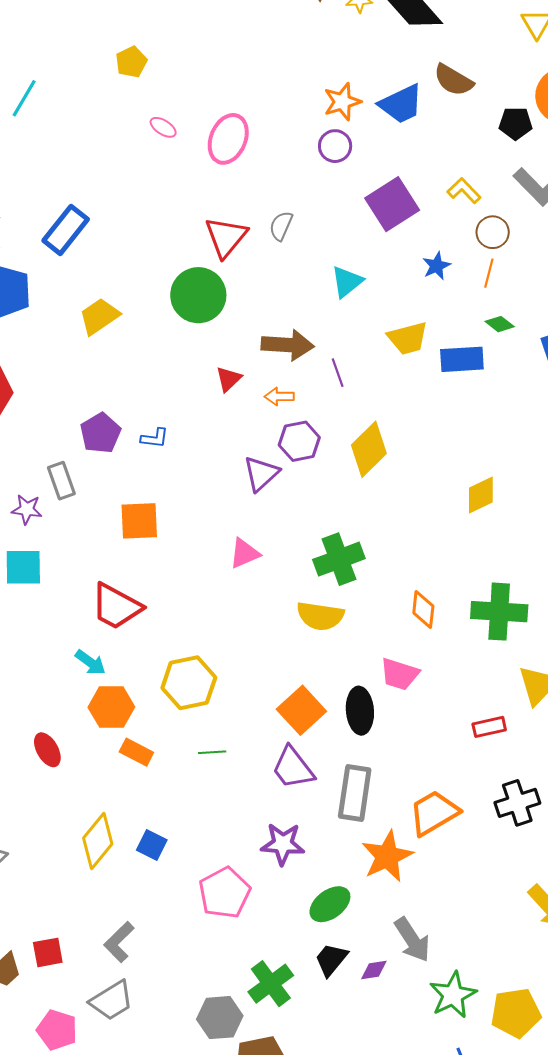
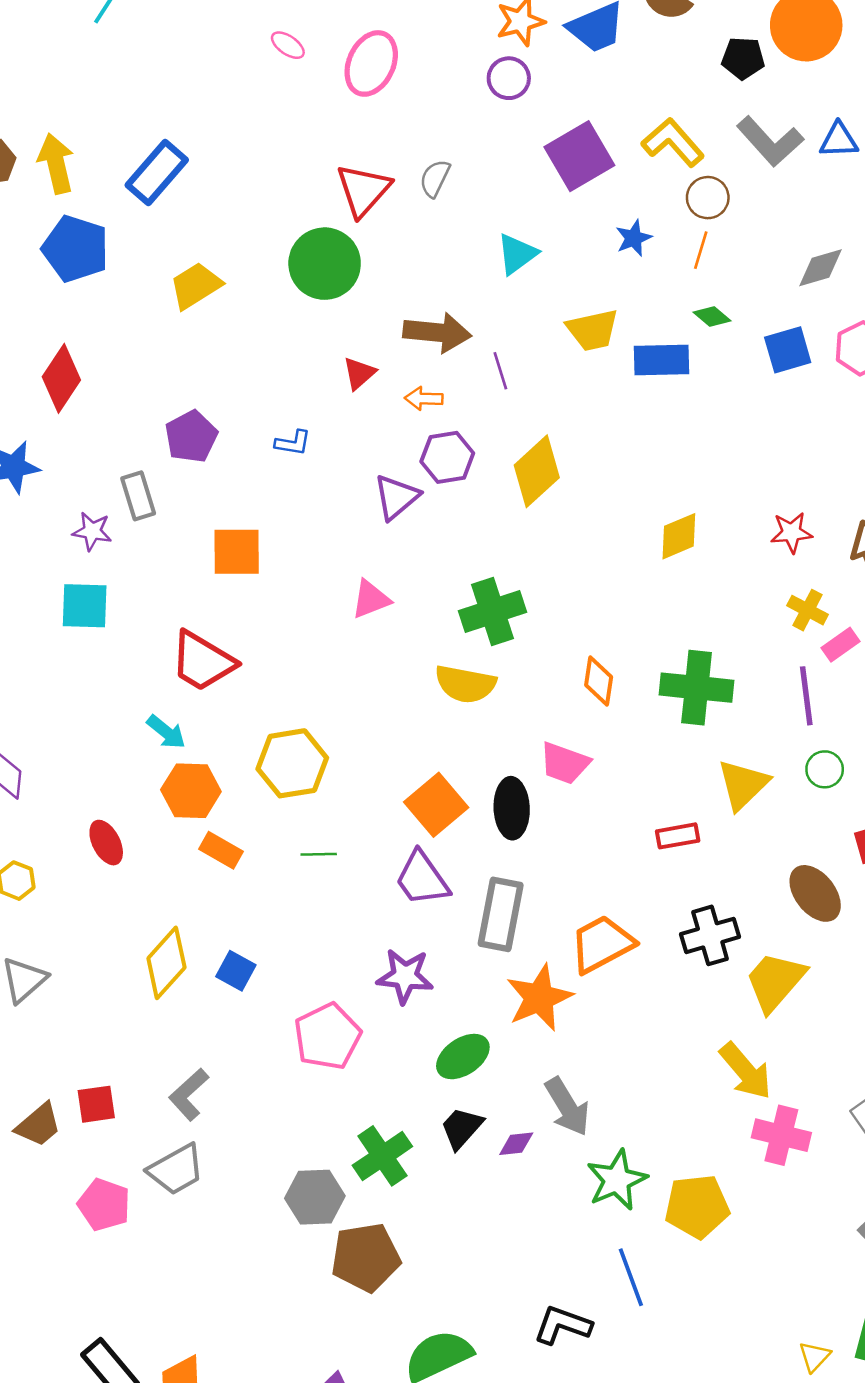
yellow L-shape: (464, 191) -> (673, 142), size x1.4
blue L-shape: (155, 438) -> (293, 443), moved

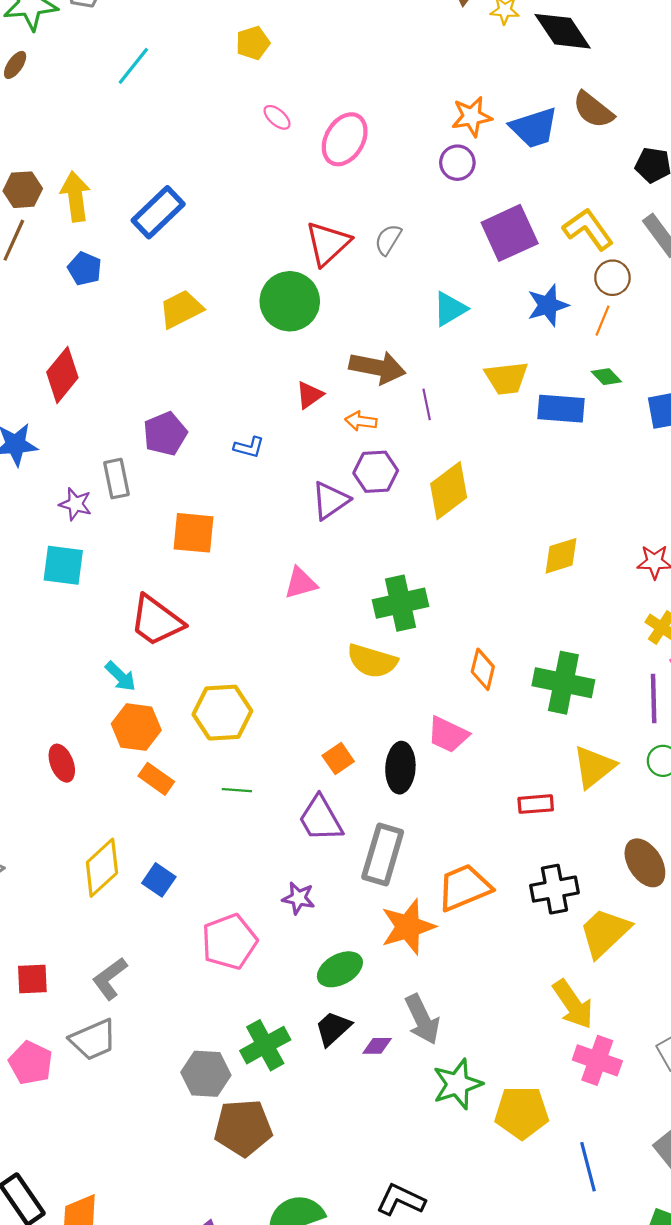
blue star: (634, 238) -> (548, 305), size x1.4
blue pentagon: (75, 249) -> (85, 269), size x0.6
orange square: (436, 805) -> (338, 759), size x0.6
purple star: (405, 976) -> (298, 898), size x0.7
blue line: (631, 1277) -> (588, 1167), moved

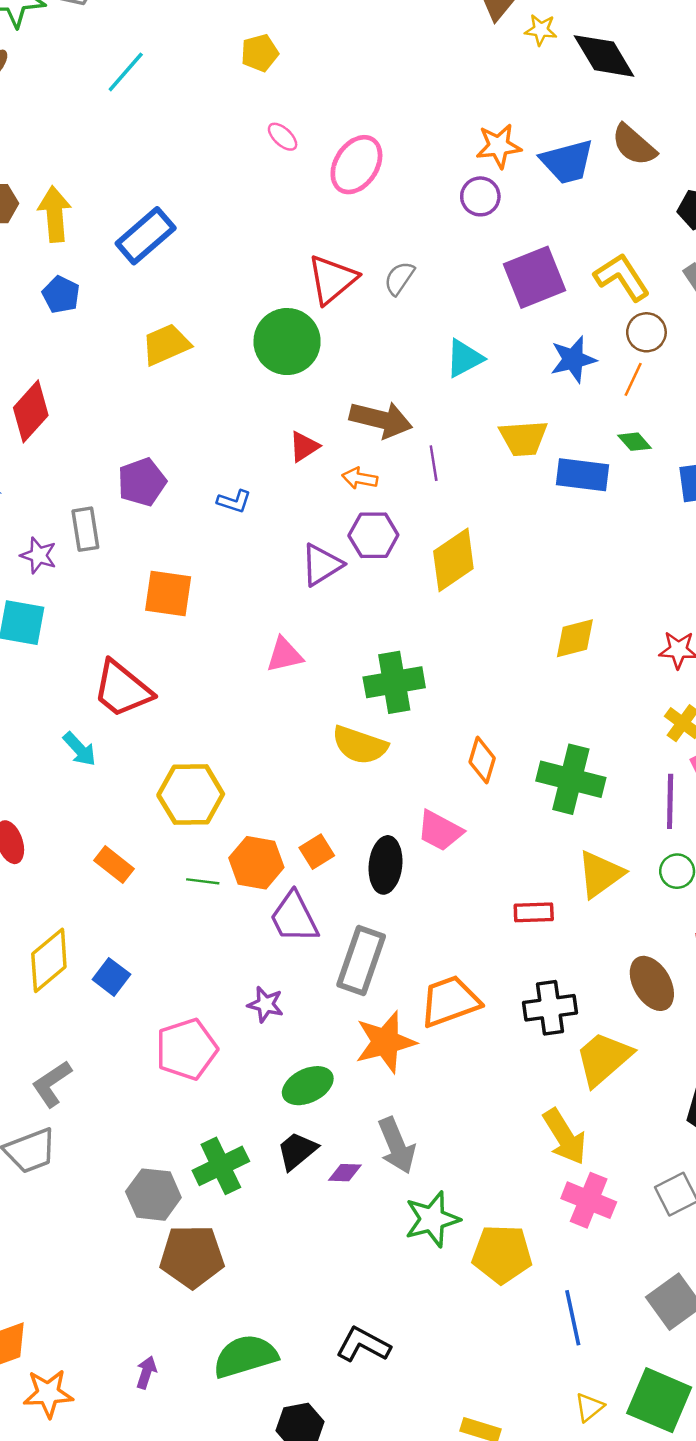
orange hexagon: (136, 727) -> (256, 863), moved

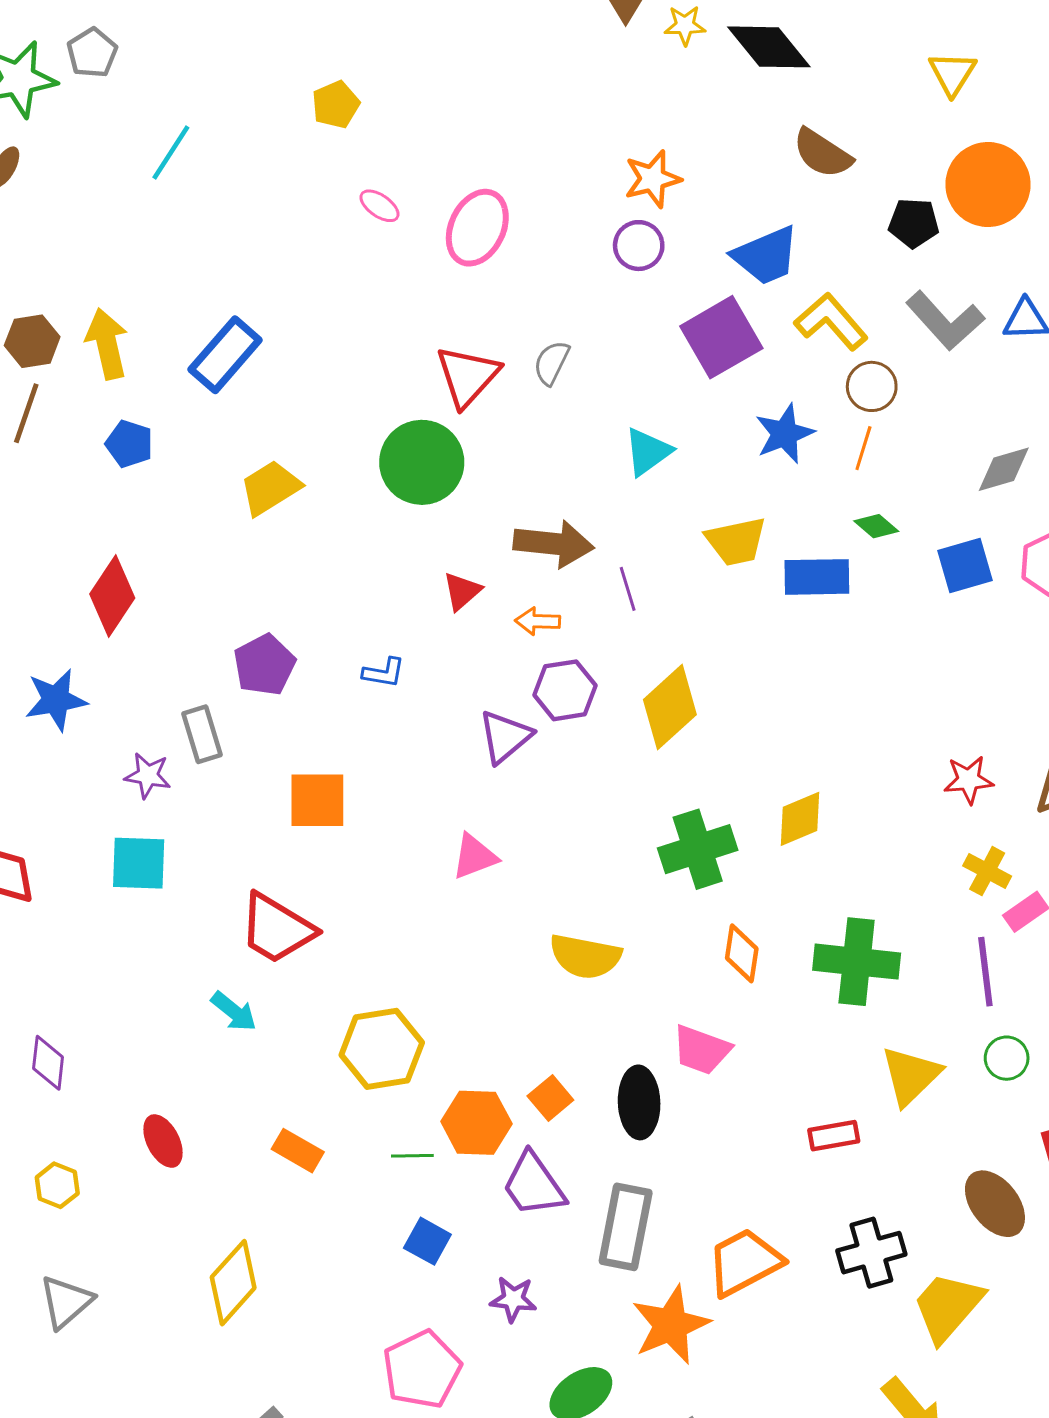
blue trapezoid: (567, 162) -> (766, 256), moved
yellow diamond: (575, 638) -> (800, 819), moved
green cross: (394, 682) -> (698, 849), moved
blue square: (111, 977) -> (427, 1241), moved

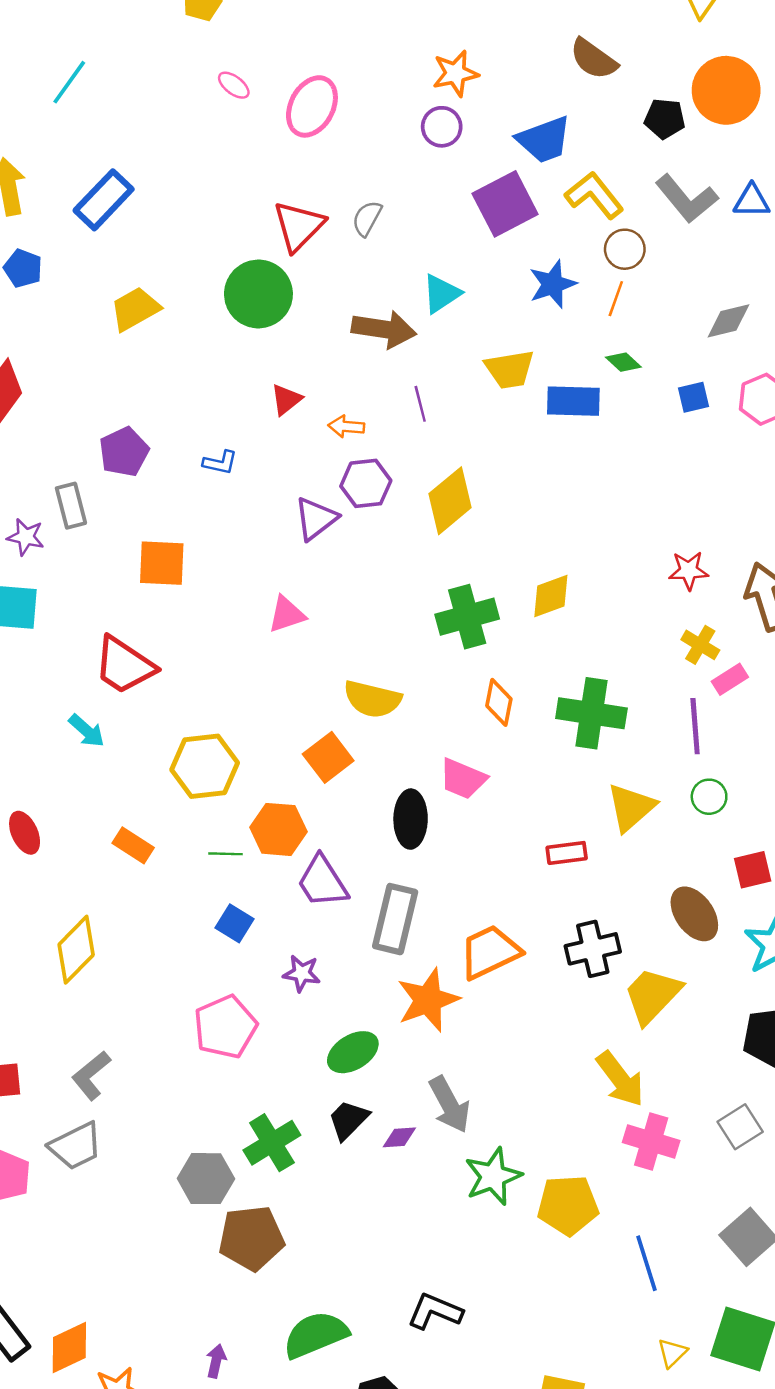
cyan line: (171, 152) -> (69, 82), moved
brown arrow: (554, 544) -> (384, 329), moved
blue square: (965, 566) -> (694, 397), size x0.7
orange square: (550, 1098) -> (328, 757), moved, size x1.4

